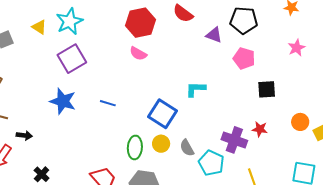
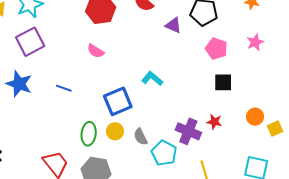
pink semicircle: (138, 54) -> (96, 51), moved
pink pentagon: (244, 58) -> (216, 49), moved
cyan L-shape: (196, 89) -> (152, 79), turned 35
blue square: (162, 114) -> (118, 101), turned 32

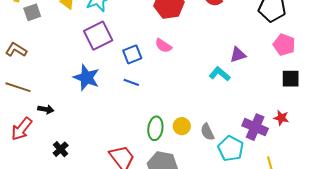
purple triangle: (173, 25) -> (238, 55), moved, turned -42
blue square: (118, 101) -> (132, 54), moved, size x0.7

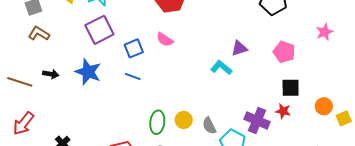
pink pentagon: (284, 45) -> (284, 52), moved
brown L-shape: (16, 50) -> (39, 34), moved
black square: (291, 79) -> (291, 88), moved
black arrow: (46, 109) -> (51, 74), moved

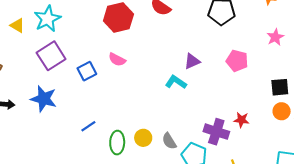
blue line: (133, 76) -> (88, 126), moved, turned -49
black square: (291, 88) -> (280, 87), moved

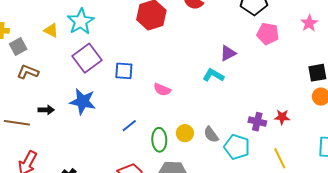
pink semicircle: (117, 60) -> (162, 89), moved
pink pentagon: (237, 61) -> (268, 34), moved
blue square: (87, 71) -> (124, 71), turned 36
red star: (241, 120) -> (282, 117), moved
purple cross: (216, 132) -> (257, 122), size x0.7

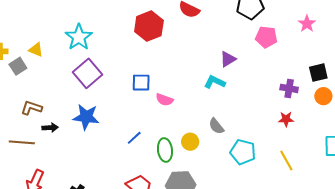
yellow triangle: (51, 30) -> (36, 50), moved
blue square: (124, 71) -> (141, 83), moved
brown L-shape: (28, 72) -> (31, 108), moved
purple cross: (257, 122) -> (289, 88), moved
gray semicircle: (211, 135) -> (216, 126), moved

